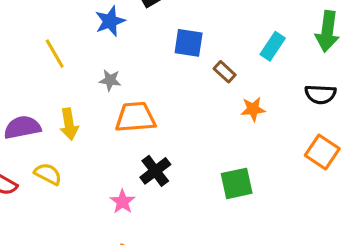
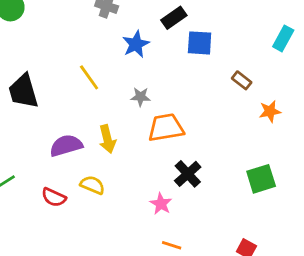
blue square: (189, 43) -> (200, 43), moved
cyan rectangle: (273, 46) -> (283, 38), moved

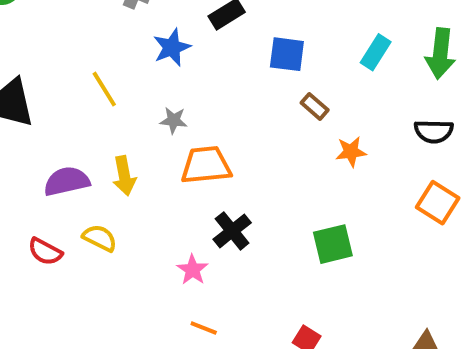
blue square: (200, 43) -> (287, 54), moved

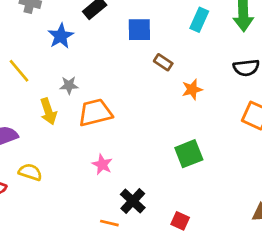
yellow arrow: (124, 176) -> (48, 111), moved
black cross: (232, 231) -> (133, 201), moved
pink star: (192, 270) -> (102, 164), moved

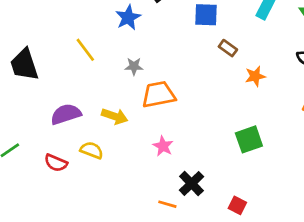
yellow arrow: (48, 111) -> (115, 116), moved, turned -55

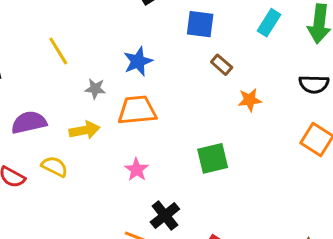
blue star: (128, 17) -> (138, 61), moved
gray star: (134, 66) -> (95, 89), moved
yellow arrow: (115, 116) -> (84, 130), turned -35
green square: (249, 139) -> (213, 158), moved

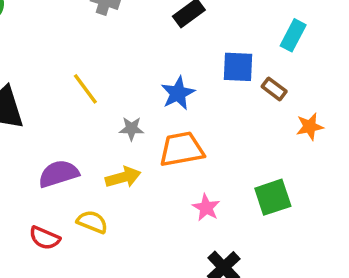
cyan rectangle: (269, 23) -> (293, 35), moved
blue square: (200, 24) -> (238, 67), moved
pink star: (137, 170) -> (206, 208), moved

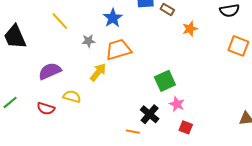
yellow arrow: (123, 177) -> (98, 72), moved, turned -30
green square: (273, 197) -> (165, 81), moved
pink star: (206, 208) -> (177, 104), moved

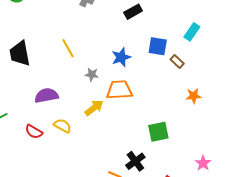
orange star: (190, 29) -> (194, 96), moved
pink star: (177, 104) -> (203, 163), moved

